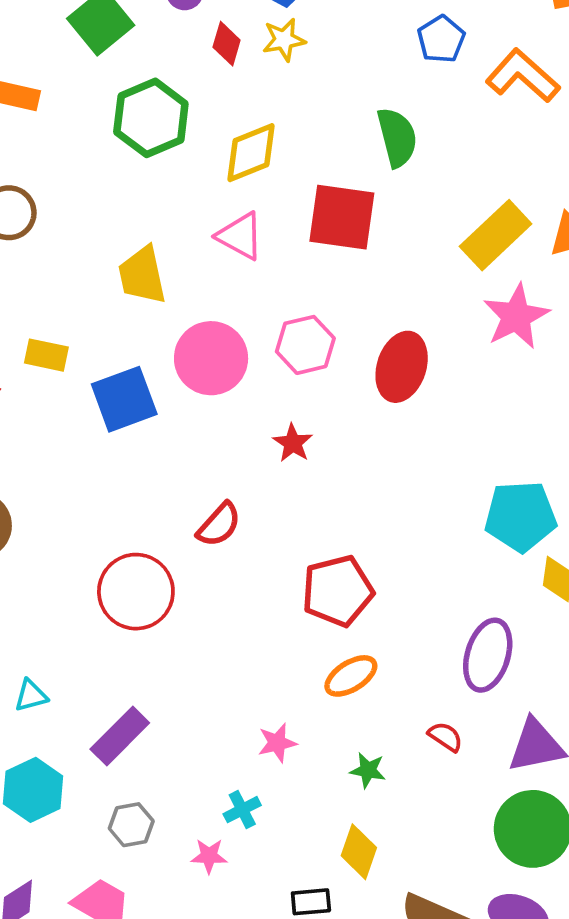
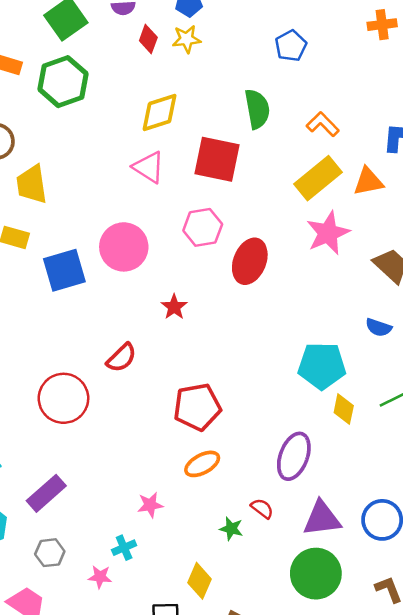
orange L-shape: (523, 76) -> (323, 124), moved, size x0.7
green hexagon: (151, 118) -> (63, 82), moved
yellow trapezoid: (142, 275) -> (32, 184), moved
pink hexagon: (305, 345) -> (203, 227), moved
green star: (368, 770) -> (231, 529), moved

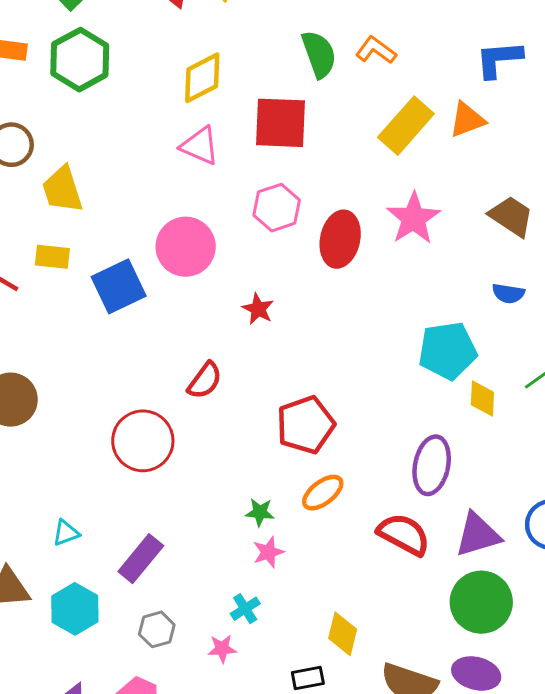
orange L-shape: (323, 124) -> (376, 50), moved
pink star: (328, 233) -> (413, 218), moved
red semicircle: (262, 508) -> (404, 534), size x1.8
green star: (231, 529) -> (260, 512), moved

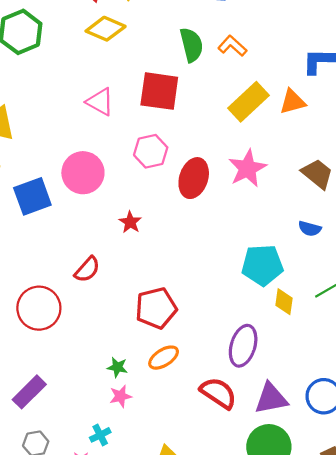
yellow diamond: (202, 78) -> (106, 29), moved, turned 45

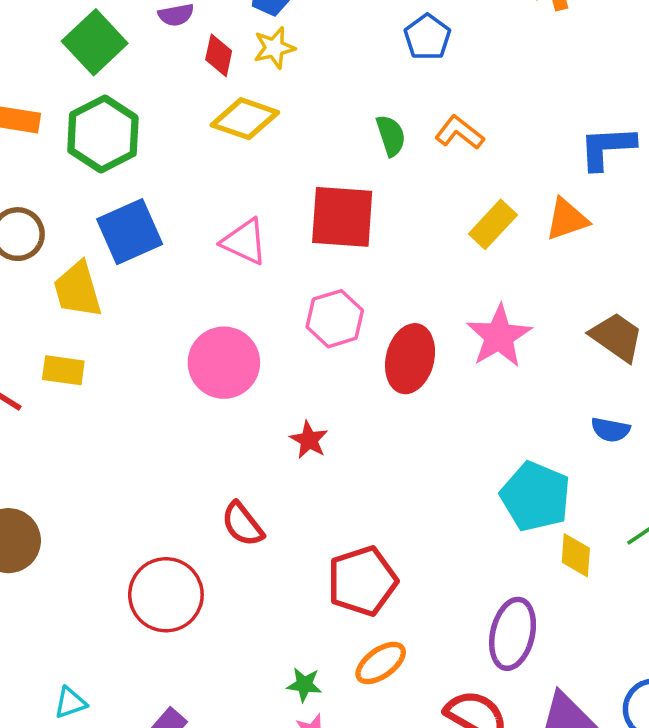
green semicircle: (192, 45) -> (391, 136), size x0.7
yellow rectangle: (248, 102) -> (493, 224), size x0.7
blue square: (32, 196) -> (130, 232), moved
cyan pentagon: (262, 265) -> (536, 496), turned 30
red semicircle: (87, 269) -> (242, 524), turned 104

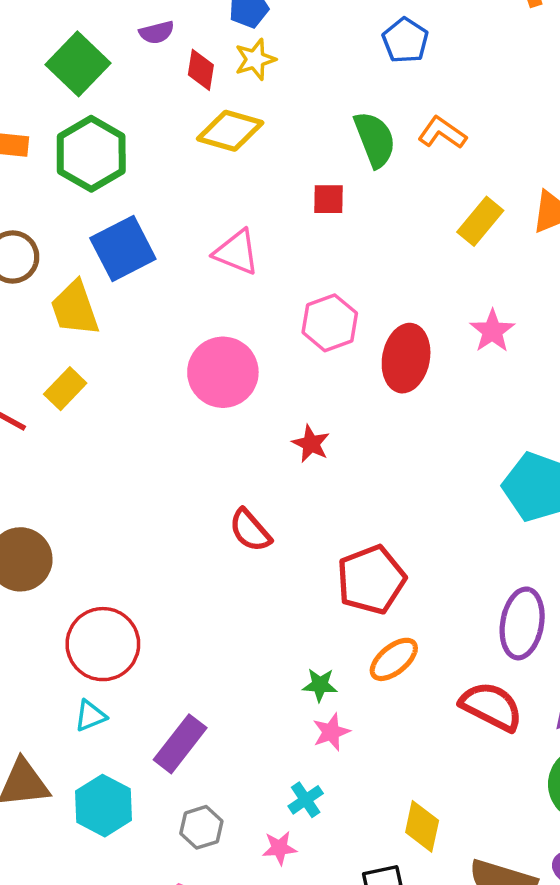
green semicircle: (391, 136) -> (375, 139), size x1.4
red square: (342, 217) -> (328, 199), moved, size x0.5
pink star: (499, 336) -> (492, 331), size x0.7
yellow rectangle: (63, 370) -> (65, 389), turned -51
red circle: (166, 595) -> (103, 644), moved

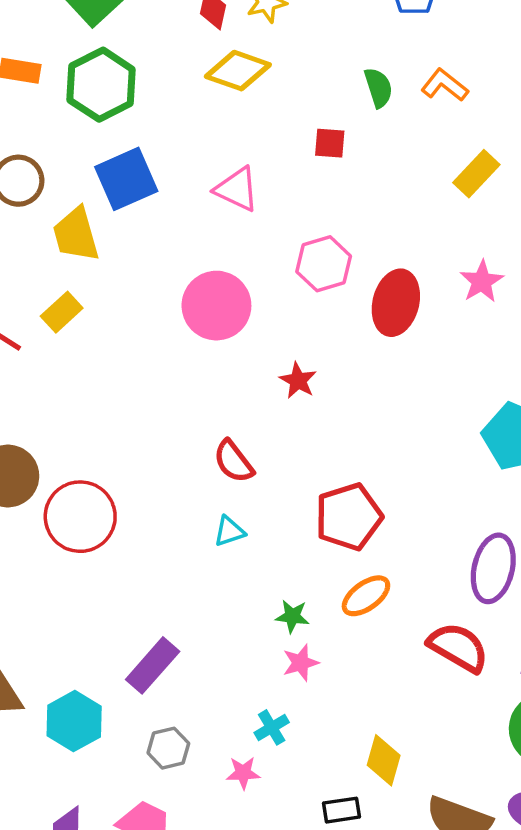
green semicircle: (375, 139) -> (378, 88), size x0.7
red circle: (103, 644) -> (80, 517), moved
cyan triangle: (90, 716) -> (229, 531), moved

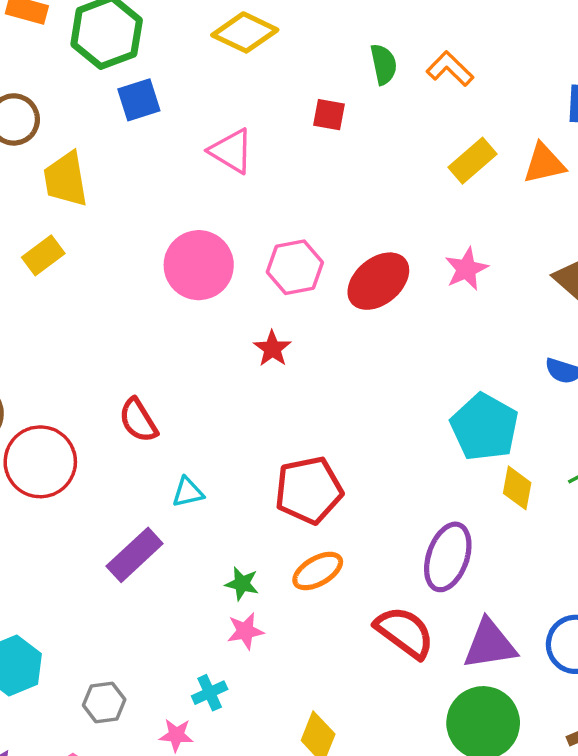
blue square: (126, 179) -> (139, 100), moved, size x0.7
pink hexagon: (324, 264) -> (295, 267), moved
red ellipse: (396, 303) -> (378, 281), turned 30
red semicircle: (234, 461) -> (138, 420), moved
purple rectangle: (153, 665) -> (135, 555), moved

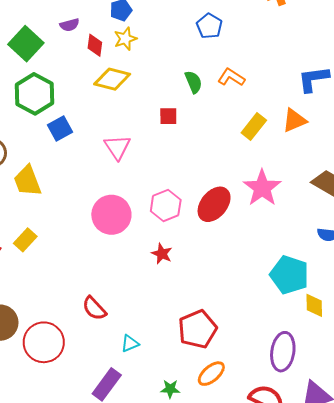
pink triangle: (231, 151) -> (117, 147), turned 36
yellow rectangle: (43, 255) -> (25, 240), moved
pink star: (466, 269) -> (262, 188), size x1.5

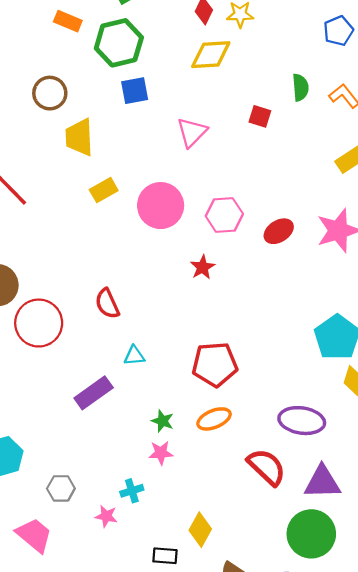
yellow diamond: (112, 79) -> (211, 55), turned -36
red ellipse: (214, 204) -> (279, 231), size x0.7
yellow rectangle: (25, 240) -> (104, 190), moved
purple ellipse: (283, 352) -> (302, 421), turned 72

